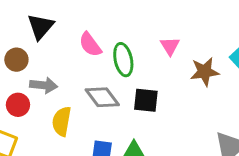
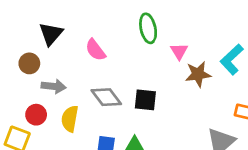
pink triangle: (170, 46) -> (179, 51), moved
green ellipse: (123, 60) -> (148, 28), moved
red circle: (18, 105) -> (36, 115), moved

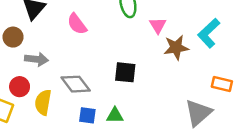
gray diamond: (106, 97) -> (76, 84), moved
yellow semicircle: (70, 119) -> (43, 102), moved

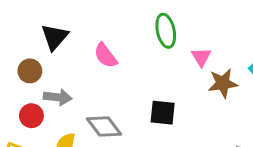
red circle: (20, 87) -> (31, 116), moved

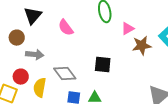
pink triangle: (201, 57) -> (128, 29), turned 32
red circle: (31, 116) -> (21, 77), moved

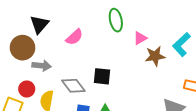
pink semicircle: (66, 28) -> (74, 37), turned -96
brown circle: (17, 38) -> (22, 48), size x1.5
black square: (103, 65) -> (102, 76), moved

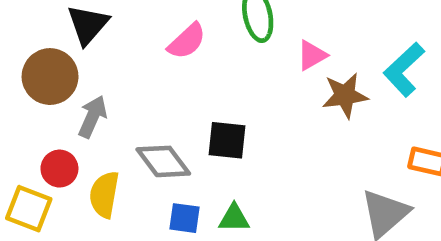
pink semicircle: (74, 37) -> (187, 41), moved
gray arrow: (42, 66) -> (92, 117), turned -72

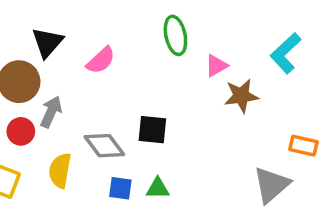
pink semicircle: (187, 41) -> (101, 60), moved
cyan L-shape: (404, 69) -> (286, 53), moved
red circle: (59, 169) -> (21, 131), moved

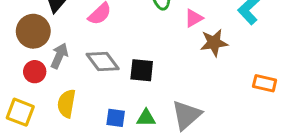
gray diamond: (104, 146) -> (103, 62), moved
gray triangle: (271, 185) -> (186, 115), moved

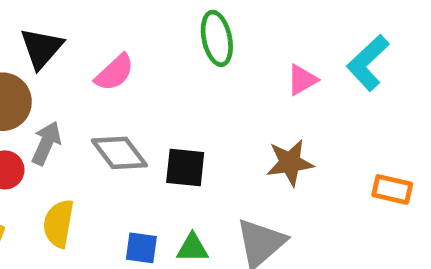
pink triangle: (194, 18) -> (302, 80), moved
brown star: (214, 43) -> (290, 163), moved

